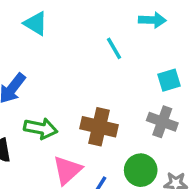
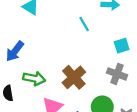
brown cross: (99, 127) -> (74, 77), turned 35

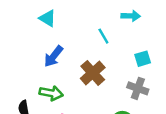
blue arrow: (15, 51) -> (53, 56), moved
brown cross: (74, 77) -> (93, 73), moved

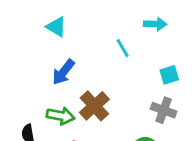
brown cross: (93, 73) -> (94, 106), moved

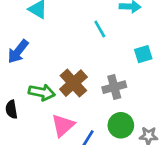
blue arrow: (63, 72) -> (18, 51), moved
gray cross: (164, 110) -> (114, 87), moved, turned -35

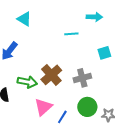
cyan line: (100, 29) -> (71, 34), turned -64

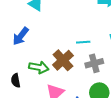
cyan line: (71, 34) -> (83, 42), moved

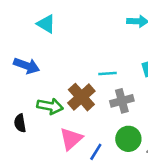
blue arrow: (21, 36) -> (27, 66), turned -108

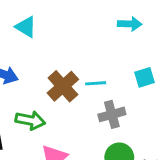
brown cross: (81, 97) -> (63, 86), moved

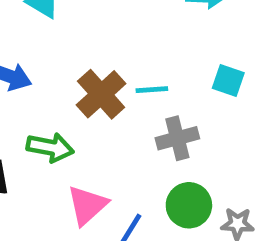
cyan square: (144, 77) -> (228, 80), turned 36

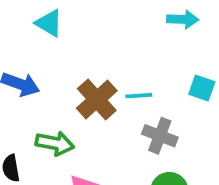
gray cross: (177, 138) -> (160, 136), turned 36

